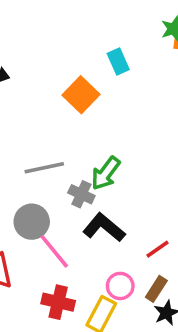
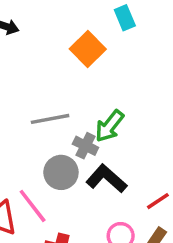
gray circle: (32, 222) -> (61, 172), moved
pink line: (54, 251) -> (33, 206), moved

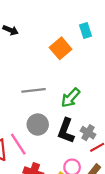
gray cross: (85, 146) -> (88, 133), moved
black L-shape: (106, 179) -> (66, 131), turned -115

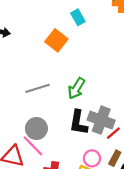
gray circle: (38, 125) -> (36, 128), moved
gray cross: (88, 133) -> (101, 120), size x1.6

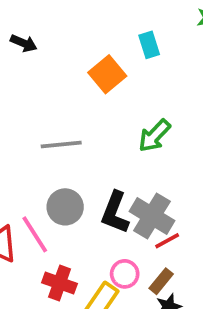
green arrow: (76, 88) -> (154, 136), moved
gray circle: (36, 128) -> (65, 207), moved

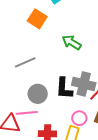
green arrow: (154, 136) -> (72, 42), turned 96
pink line: (35, 234) -> (27, 113), turned -45

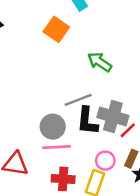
gray line: (25, 62) -> (78, 100), moved
pink line: (27, 113) -> (57, 147), moved

